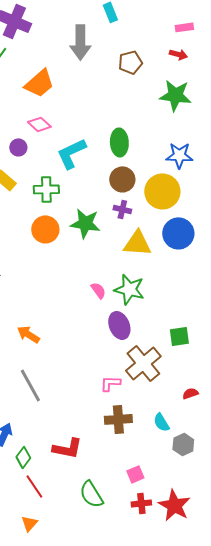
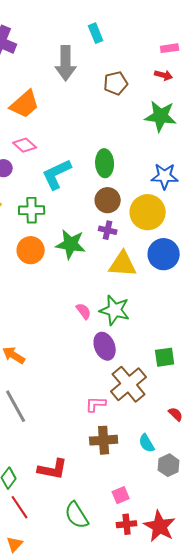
red semicircle: (190, 393) -> (176, 414), turned 63

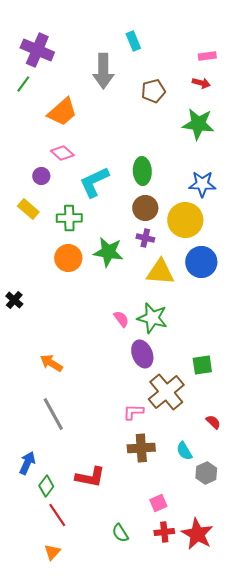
green semicircle: (77, 515) -> (120, 533), moved, size x0.7

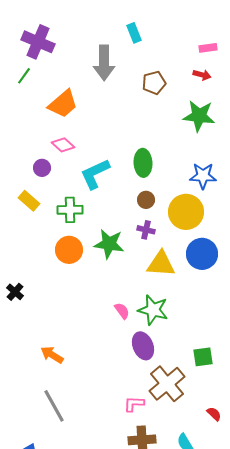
brown circle: (145, 208) -> (146, 200), size x0.7

